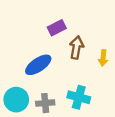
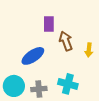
purple rectangle: (57, 28) -> (49, 24), turned -63
brown arrow: (76, 47) -> (66, 41), turned -30

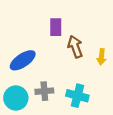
blue ellipse: (33, 56) -> (23, 60), moved
gray cross: (39, 89) -> (44, 91), moved

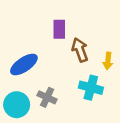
gray cross: (44, 91) -> (47, 97), turned 30
cyan cross: (77, 96) -> (91, 88), moved

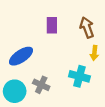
brown arrow: (80, 50) -> (87, 27), moved

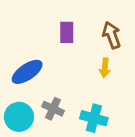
yellow arrow: (94, 53) -> (105, 68), moved
cyan cross: (79, 76) -> (94, 118), moved

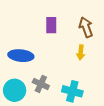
blue ellipse: (27, 72) -> (21, 56), turned 40

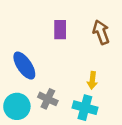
yellow arrow: (81, 52) -> (92, 80), moved
blue ellipse: (21, 56) -> (24, 66), turned 50

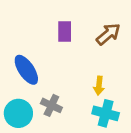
brown arrow: (101, 32) -> (108, 34), turned 70
cyan cross: (85, 108) -> (106, 113), moved

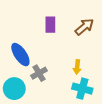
gray cross: (51, 105) -> (39, 73), moved, turned 35

